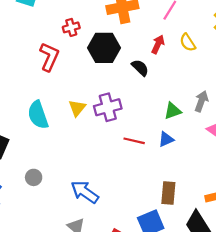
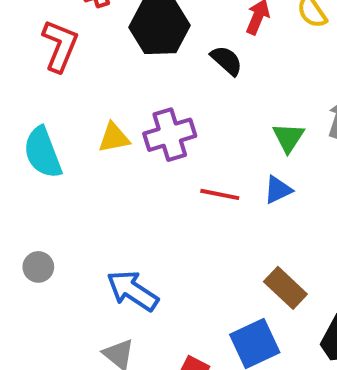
yellow triangle: (77, 108) -> (114, 138), turned 42
green triangle: (173, 111) -> (288, 138), turned -36
brown rectangle: (168, 193) -> (285, 288), turned -50

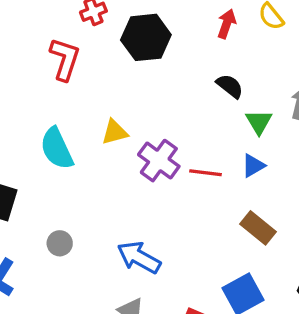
black semicircle: (227, 60) -> (230, 86), moved
purple cross: (170, 135) -> (159, 161), moved, turned -33
brown rectangle: (285, 288) -> (258, 228), moved

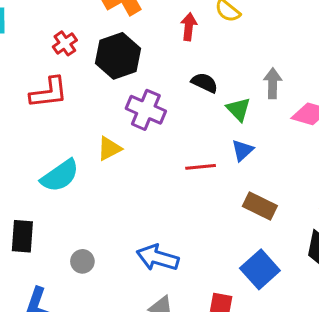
red L-shape: (65, 59) -> (49, 93), turned 78
cyan semicircle: (57, 148) -> (60, 176), turned -87
purple cross: (159, 161) -> (146, 110), moved

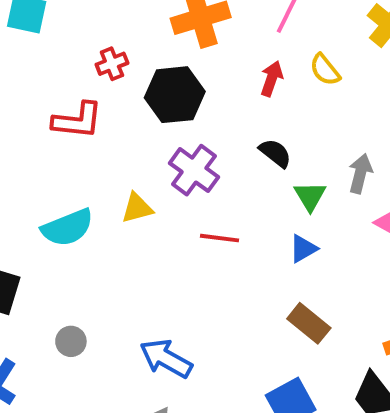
red line: (201, 167) -> (220, 238), moved

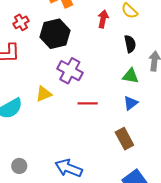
black semicircle: (275, 153) -> (130, 44), moved, turned 48
green triangle: (310, 196) -> (131, 76), turned -42
brown rectangle: (309, 323) -> (124, 139), moved, turned 30

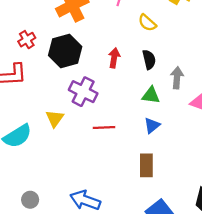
red arrow: (103, 19) -> (114, 58), moved
yellow triangle: (44, 94) -> (55, 118), turned -30
brown rectangle: (124, 139) -> (146, 165), turned 30

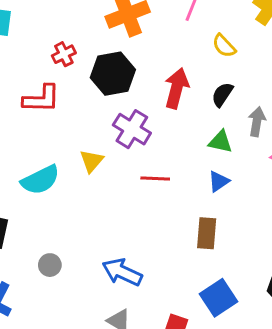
red arrow: (114, 58) -> (177, 88), size x1.5
black semicircle: (149, 60) -> (222, 94), turned -138

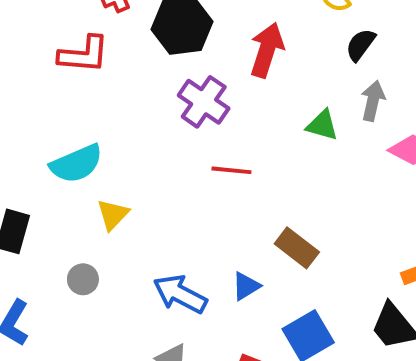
black semicircle: (222, 94) -> (361, 45), moved
yellow triangle: (91, 161) -> (113, 215), moved
blue triangle: (219, 181) -> (246, 286), moved
brown rectangle: (207, 233) -> (297, 248), turned -60

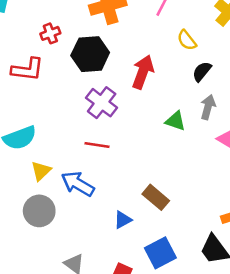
red line: (231, 170) -> (97, 145), moved
gray circle: (83, 279) -> (39, 211), moved, size x1.6
blue arrow: (180, 294) -> (78, 184), moved

